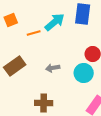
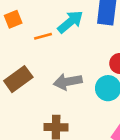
gray arrow: (53, 68) -> (68, 82), size x1.5

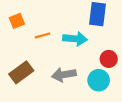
cyan arrow: (70, 22) -> (75, 39), moved, turned 45

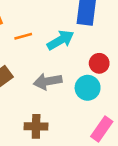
cyan arrow: (75, 39) -> (61, 40), turned -35

